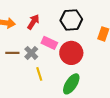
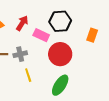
pink rectangle: (49, 43) -> (41, 35), moved
gray cross: (31, 53) -> (20, 54), turned 32

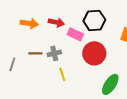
red arrow: (22, 23) -> (56, 22), turned 70
green ellipse: (60, 85) -> (110, 84), moved

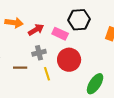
red arrow: (56, 22) -> (36, 30), moved, turned -42
brown line: (35, 53) -> (20, 68), moved
red circle: (94, 53) -> (69, 60), moved

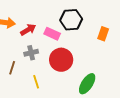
brown line: (20, 68) -> (12, 68), turned -72
yellow line: (47, 74) -> (36, 82), moved

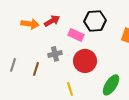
red arrow: (28, 30) -> (52, 21), moved
yellow line: (36, 82) -> (70, 89), moved

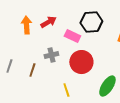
orange arrow: (30, 24) -> (26, 25), turned -102

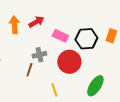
black hexagon: (91, 22) -> (86, 39), moved
brown line: (32, 70) -> (29, 70), moved

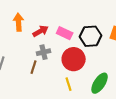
red arrow: (36, 22) -> (41, 31), moved
yellow line: (54, 90) -> (69, 84), moved

